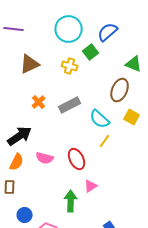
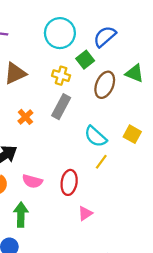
brown ellipse: (120, 90) -> (105, 85), moved
gray rectangle: (70, 105) -> (61, 107), moved, turned -35
red ellipse: (77, 159) -> (69, 182), turned 35
green arrow: (71, 201) -> (21, 215), moved

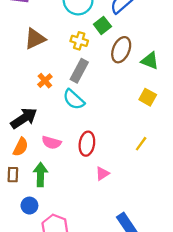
green triangle: (135, 73) -> (150, 61), moved
cyan semicircle: (96, 136) -> (74, 99), moved
yellow line: (101, 162) -> (141, 144), moved

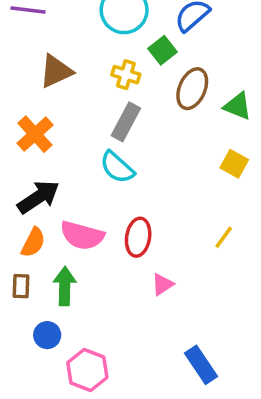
orange cross: (45, 81) -> (35, 134), moved, size x1.5
pink semicircle: (52, 143) -> (82, 235), size x1.4

